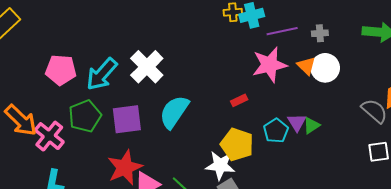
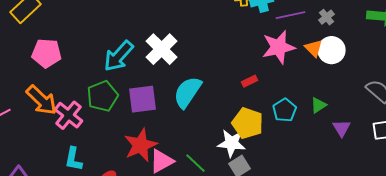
gray cross: (320, 33) -> (327, 17), turned -35
pink pentagon: (61, 70) -> (47, 53), moved
purple triangle: (297, 122) -> (342, 128), moved

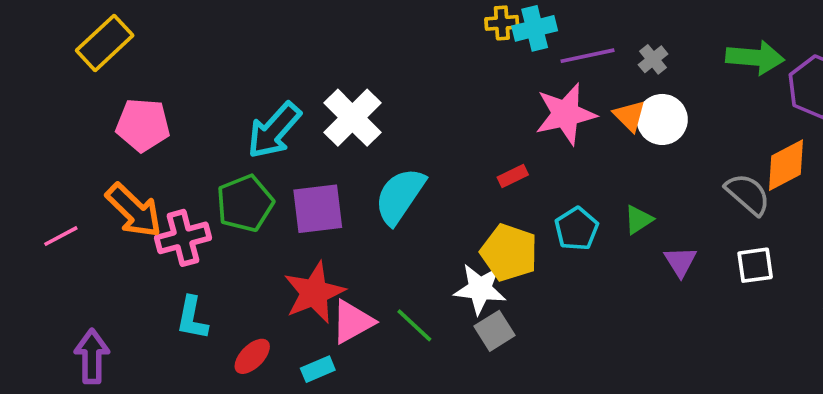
pink cross: (69, 115) -> (183, 238), turned 36

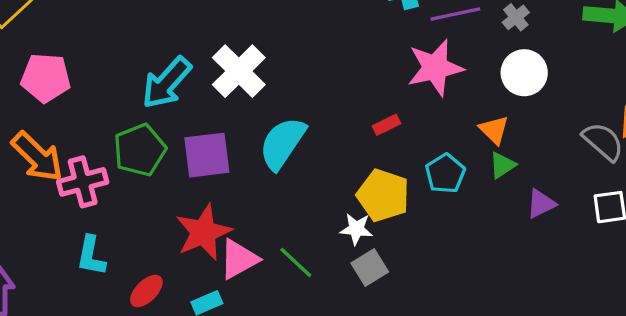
orange triangle: (629, 116) -> (494, 130), moved
purple triangle: (680, 262) -> (541, 204), turned 36
white star: (480, 289) -> (356, 229), size x0.7

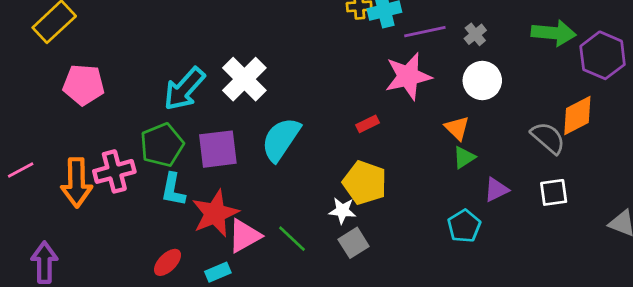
orange arrow: (37, 157) -> (77, 183), moved, turned 45
cyan pentagon: (445, 173) -> (464, 226), moved
cyan L-shape: (91, 256) -> (173, 190), moved

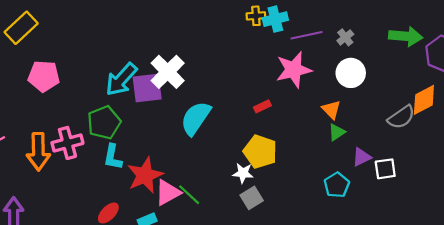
gray semicircle: (548, 138) -> (401, 117), turned 104
purple square: (218, 149) -> (147, 88), moved
white square: (554, 192) -> (385, 169), moved
green line: (292, 239) -> (189, 195), moved

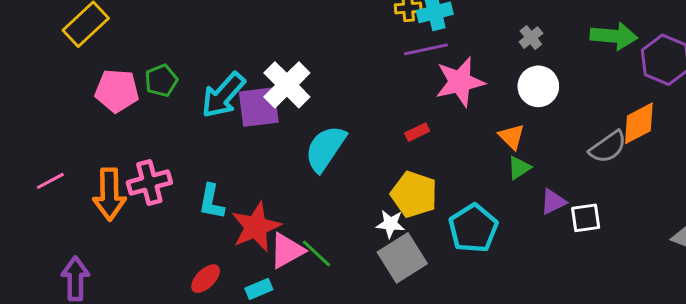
purple line: (307, 35) -> (426, 49), moved
green pentagon: (104, 122) -> (161, 80), moved, size x0.7
cyan pentagon: (337, 185) -> (473, 228), moved, size x1.4
gray square: (252, 198) -> (402, 258), size x1.5

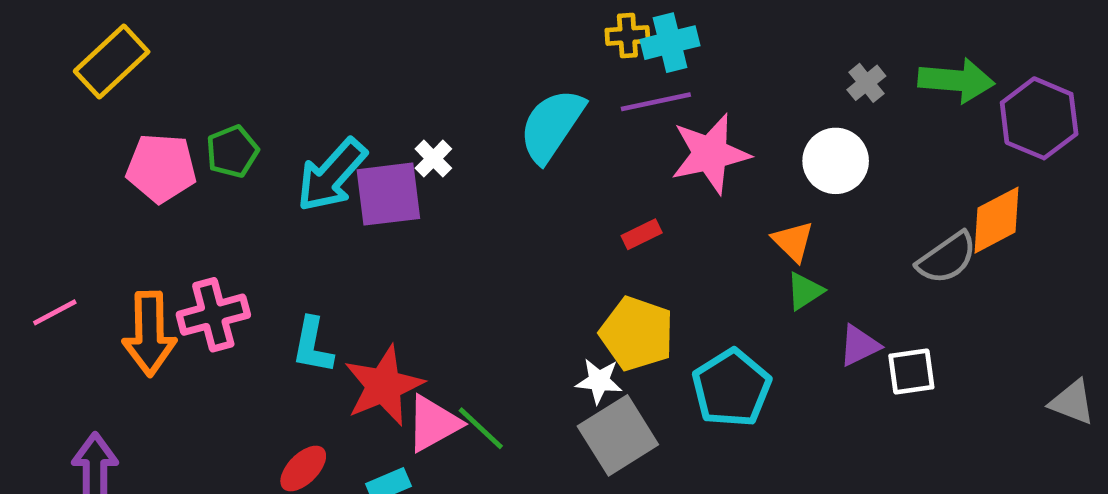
gray cross: (531, 38) -> (866, 83), moved
white cross: (287, 85) -> (433, 159), size x0.5
cyan semicircle: (325, 148) -> (552, 125), moved

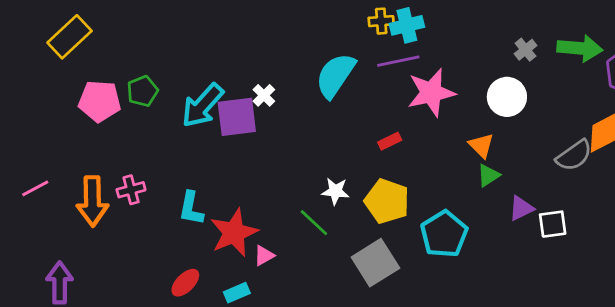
pink cross: (213, 315) -> (131, 190), size x0.7
white star: (599, 381) -> (335, 191), moved
pink triangle: (433, 424) -> (264, 256), size x0.6
green line: (481, 428) -> (314, 223), moved

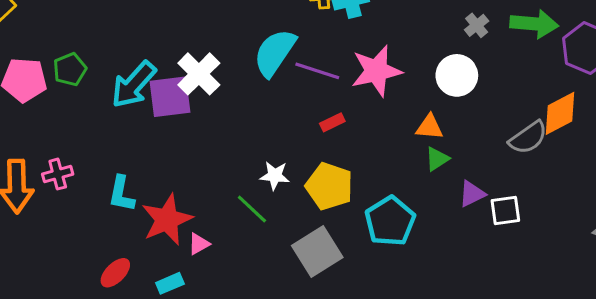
purple line: (398, 61) -> (317, 71), moved, turned 30
white cross: (264, 95) -> (199, 74), size x1.8
orange triangle: (481, 145) -> (429, 127), turned -40

